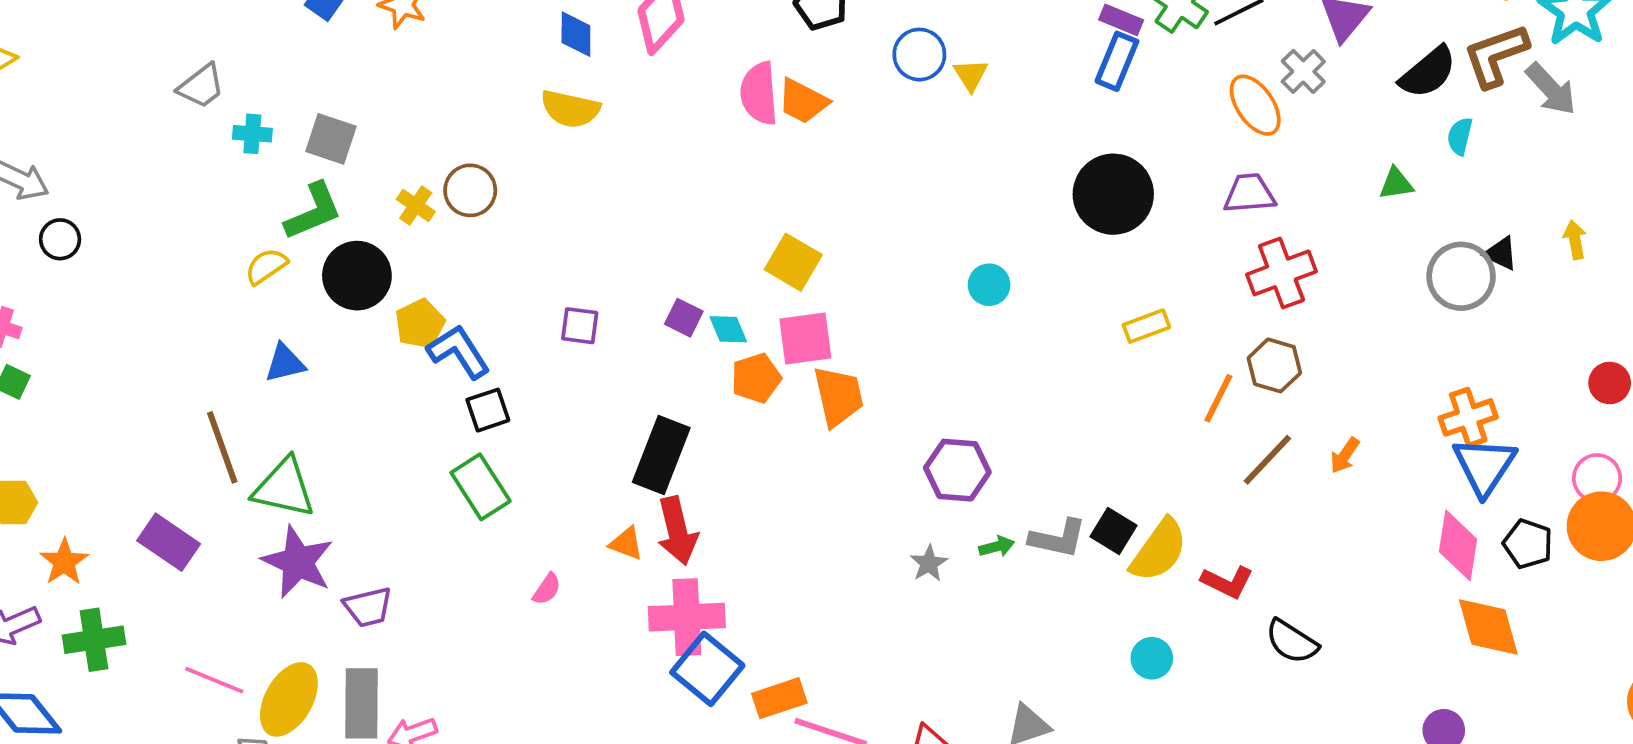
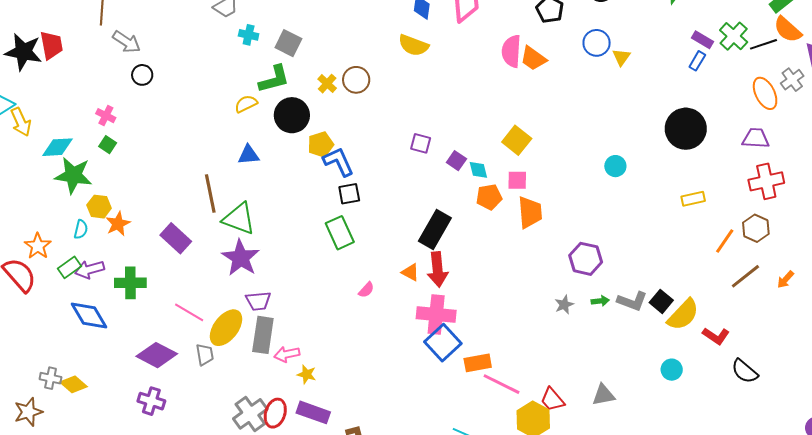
blue rectangle: (1117, 61) -> (697, 61), size x0.7
purple square: (580, 326) -> (421, 143), moved
pink square: (805, 338) -> (517, 180), size x0.7
orange star: (64, 562) -> (118, 224), moved
purple trapezoid: (368, 607) -> (258, 301), moved

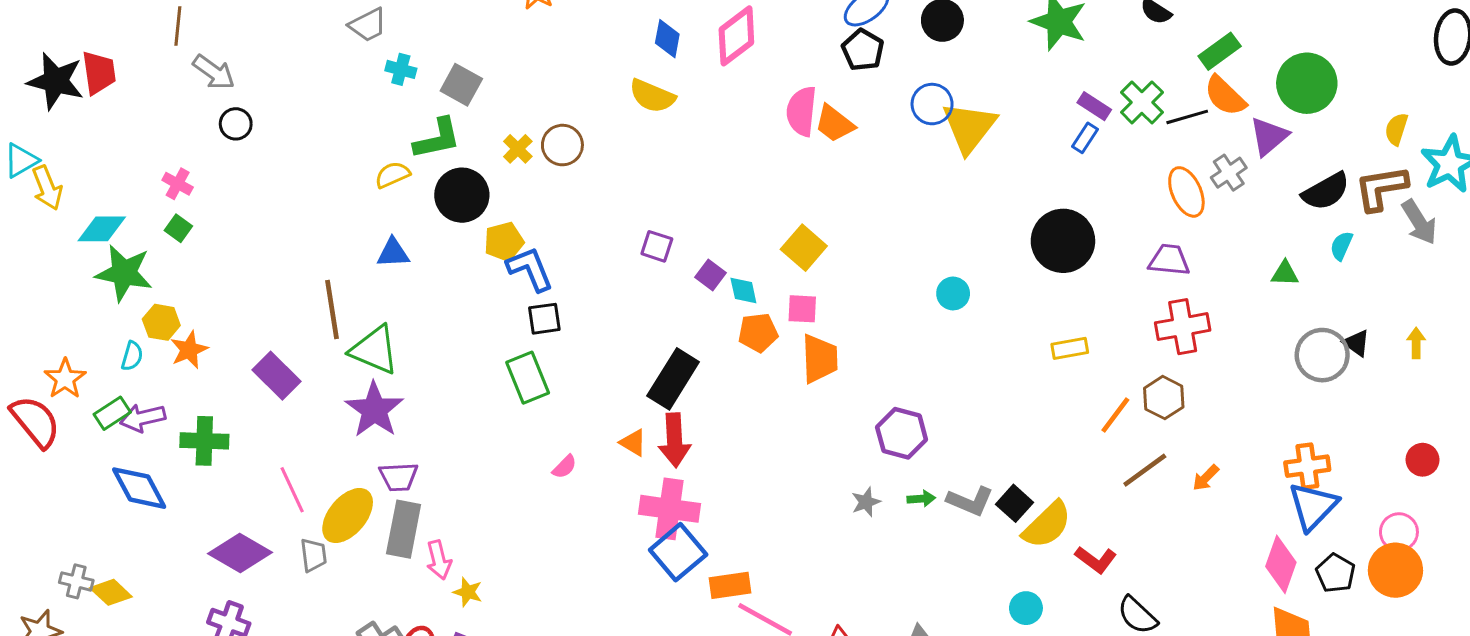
yellow triangle: (621, 57) -> (969, 127), size x2.0
pink line: (189, 312) -> (292, 490), turned 32
pink arrow: (287, 354) -> (439, 560), turned -95

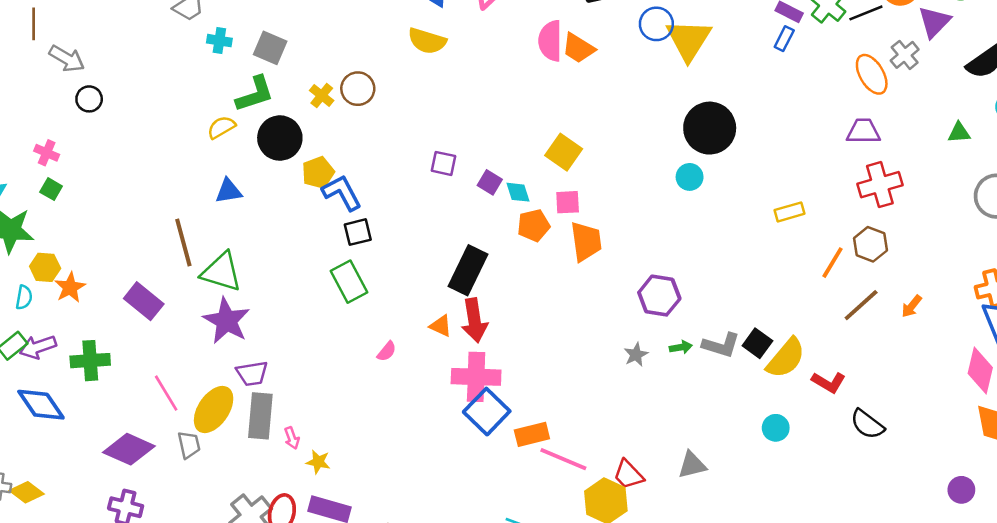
black circle: (1063, 241) -> (710, 128), moved
pink arrow: (439, 560) -> (292, 438), size x0.7

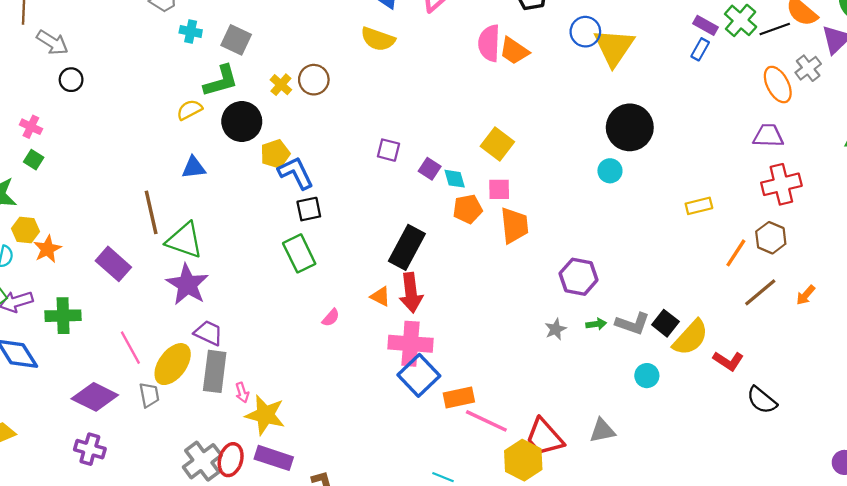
purple trapezoid: (252, 374) -> (208, 333), turned -148
cyan circle: (776, 428) -> (647, 376), moved
yellow star: (318, 462) -> (265, 415), size x1.8
red trapezoid: (628, 475) -> (544, 437), size x1.4

